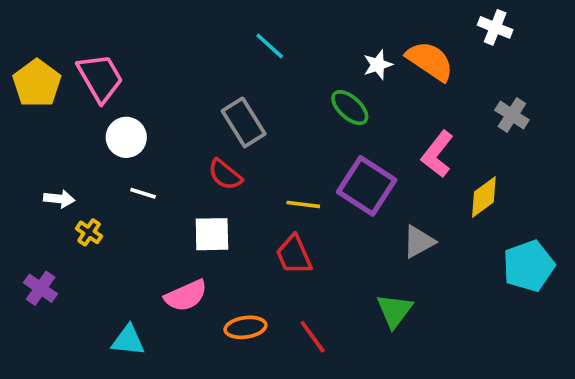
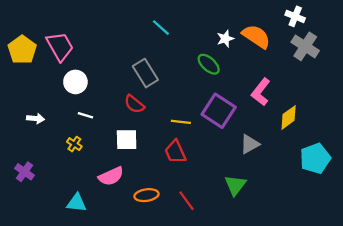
gray cross: (512, 115) -> (305, 46), moved, size x1.4
yellow cross: (89, 232) -> (74, 144), moved

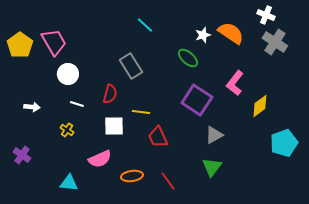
red semicircle: (134, 104) -> (110, 94), moved, turned -114
yellow line: (181, 122) -> (141, 112), moved
gray triangle: (250, 144) -> (214, 135), moved

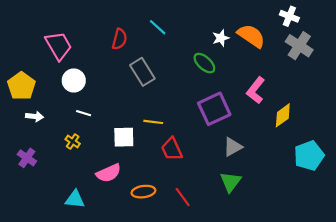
yellow pentagon: (20, 45) -> (21, 86), moved
red semicircle: (110, 94) -> (119, 39), moved
purple square: (197, 100) -> (214, 109), turned 32
purple cross: (22, 155) -> (27, 158), moved

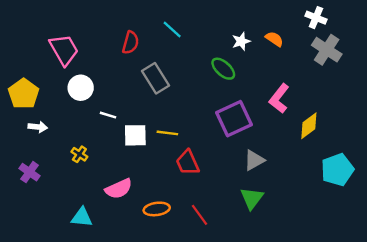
orange semicircle: (251, 36) -> (274, 39), size x0.6
white line: (84, 113) -> (108, 115), moved
white square: (124, 137) -> (135, 135), moved

